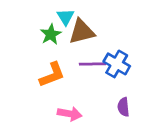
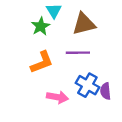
brown triangle: (82, 32) -> (84, 24), moved
blue cross: (117, 64) -> (87, 85), moved

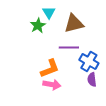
orange L-shape: (42, 62) -> (50, 68), moved
blue cross: (87, 85) -> (89, 61), moved

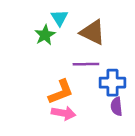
brown triangle: (74, 23) -> (93, 32), turned 40
blue cross: (89, 61) -> (112, 83), turned -30

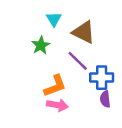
green star: (45, 35) -> (41, 45), moved
purple line: (86, 64) -> (78, 61), turned 45

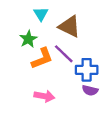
orange L-shape: (55, 86) -> (42, 58), moved
purple semicircle: (105, 99) -> (90, 90), turned -70

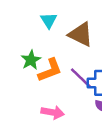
green star: (28, 39) -> (31, 60), moved
purple line: (64, 54) -> (81, 78), moved

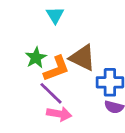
brown triangle: (81, 34) -> (82, 58), moved
purple line: (81, 78) -> (51, 93), moved

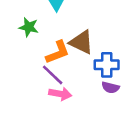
green star: (36, 58) -> (29, 27), moved, turned -30

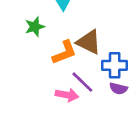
green star: (29, 27) -> (35, 27), turned -30
purple line: (53, 75) -> (82, 82), moved

